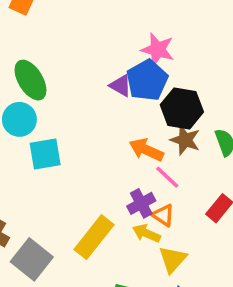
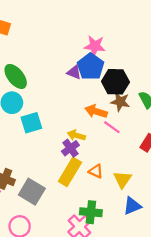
purple cross: (141, 203) -> (70, 148), moved
orange triangle: (163, 215) -> (96, 171), moved
yellow arrow: (146, 233) -> (76, 135), moved

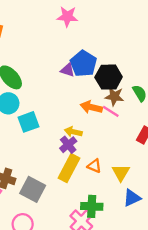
pink star: (95, 46) -> (67, 17), moved
pink line: (112, 127) -> (111, 111), moved

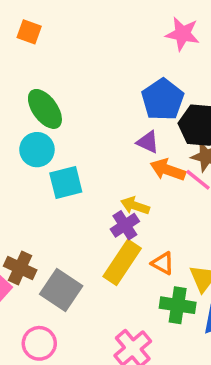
pink star: (67, 17) -> (183, 34), moved
purple triangle: (68, 70) -> (148, 142), moved
green cross: (92, 206) -> (178, 305), moved

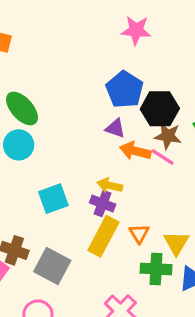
cyan square: (66, 182) -> (53, 199), moved
purple cross: (125, 225) -> (103, 203), turned -30
orange triangle: (163, 263) -> (139, 233), turned 35

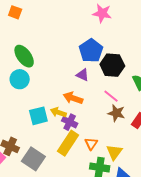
brown star: (168, 136) -> (116, 113), moved
orange arrow: (135, 151) -> (73, 98), moved
yellow arrow: (110, 185) -> (58, 112), moved

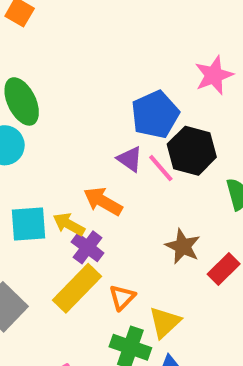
pink star: (102, 13) -> (214, 75), moved, turned 30
pink line: (111, 96) -> (161, 168), moved

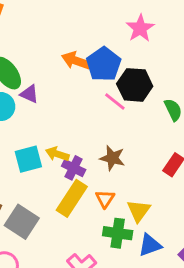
purple triangle: (130, 159) -> (29, 94), moved
orange arrow: (103, 201) -> (76, 61), moved
brown star: (183, 246) -> (112, 158), moved

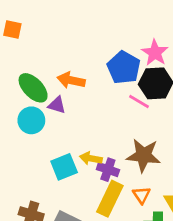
pink star: (140, 28) -> (155, 53), moved
orange arrow: (76, 61) -> (71, 80), moved
brown star: (112, 158) -> (144, 155), size x1.4

